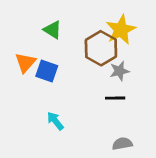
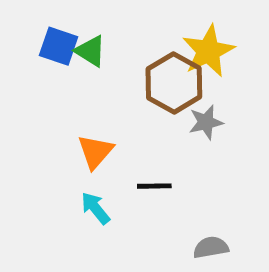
orange triangle: (25, 62) -> (95, 152), moved
blue square: (47, 71) -> (59, 46), moved
black line: (115, 98) -> (154, 186), moved

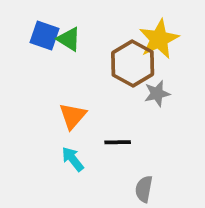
gray semicircle: (211, 247) -> (144, 189), moved, turned -70

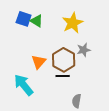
yellow star: (159, 39) -> (73, 23), moved
brown hexagon: (133, 64) -> (64, 60), moved
cyan arrow: (73, 159) -> (24, 85), moved, size x1.6

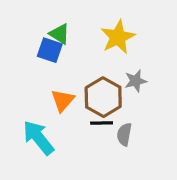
blue square: (24, 19) -> (50, 50), moved
gray semicircle: (77, 101) -> (124, 134), moved

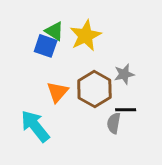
yellow star: (118, 37) -> (86, 36), moved
black line: (102, 123) -> (126, 110), moved

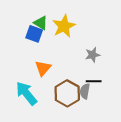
brown hexagon: (94, 89) -> (67, 93), moved

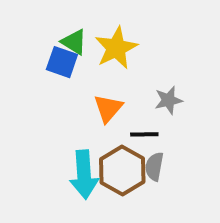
orange triangle: (43, 68) -> (108, 108), moved
black line: (94, 81) -> (144, 134), moved
cyan arrow: (26, 93) -> (84, 175), moved, turned -145

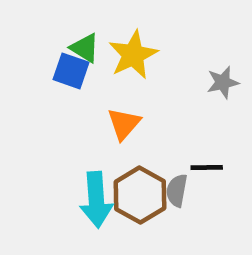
gray star: (168, 100) -> (223, 82), moved
black line: (144, 134) -> (207, 167), moved

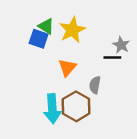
gray star: (223, 82) -> (121, 45), turned -30
black line: (207, 167) -> (112, 57), moved
gray semicircle: (177, 190) -> (95, 85), moved

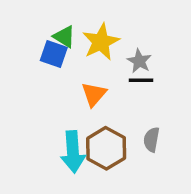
gray star: (121, 45) -> (139, 61), moved
black line: (112, 57) -> (141, 80), moved
gray semicircle: (95, 85) -> (151, 140), moved

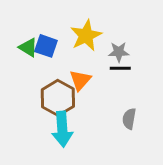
green triangle: (64, 37) -> (28, 47), moved
gray star: (139, 61) -> (119, 52), turned -30
brown hexagon: (106, 148) -> (58, 98), moved

